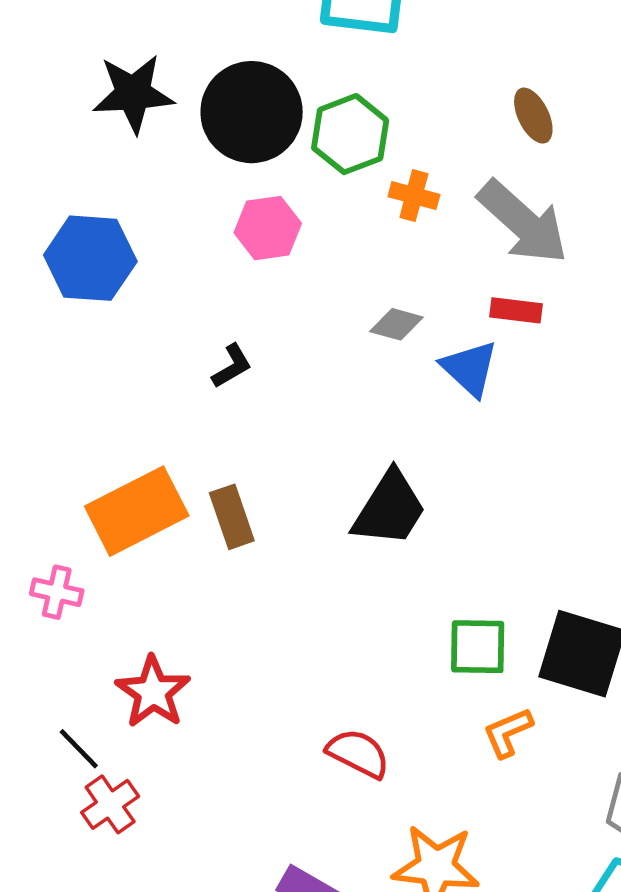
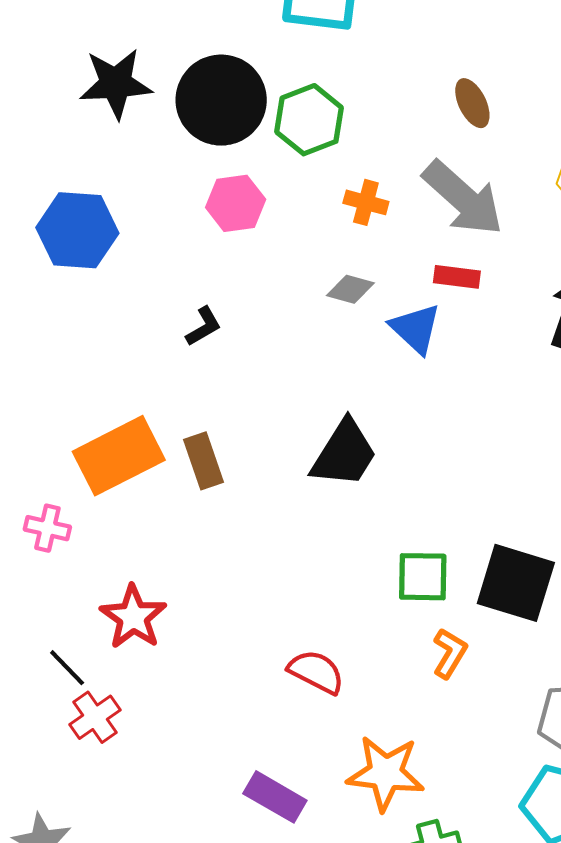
orange cross: (414, 196) -> (366, 202), moved
orange L-shape: (508, 733) -> (450, 653), turned 144

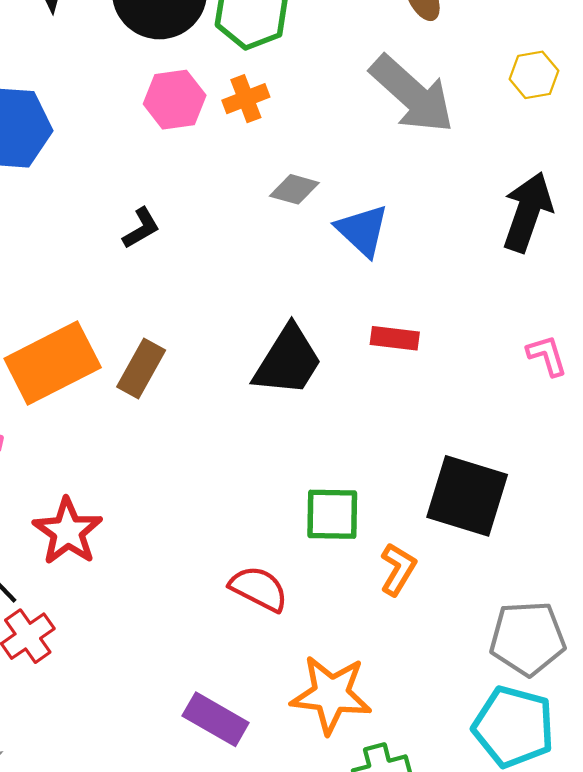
orange cross: (366, 202) -> (246, 99), moved, turned -36
red rectangle: (457, 277) -> (395, 338), moved
brown rectangle: (204, 461) -> (141, 368), turned 48
green square: (423, 577) -> (332, 514), moved

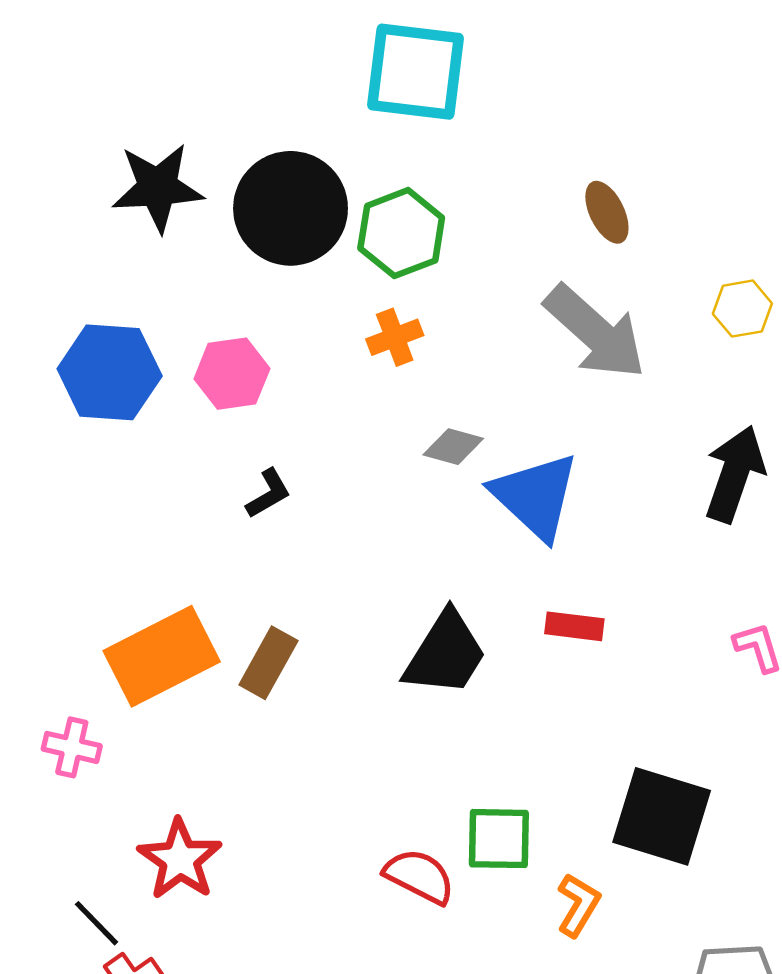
pink hexagon: (175, 100) -> (232, 374), moved
blue triangle: (362, 230) -> (535, 496), size x1.4
red semicircle: (259, 589) -> (419, 876), moved

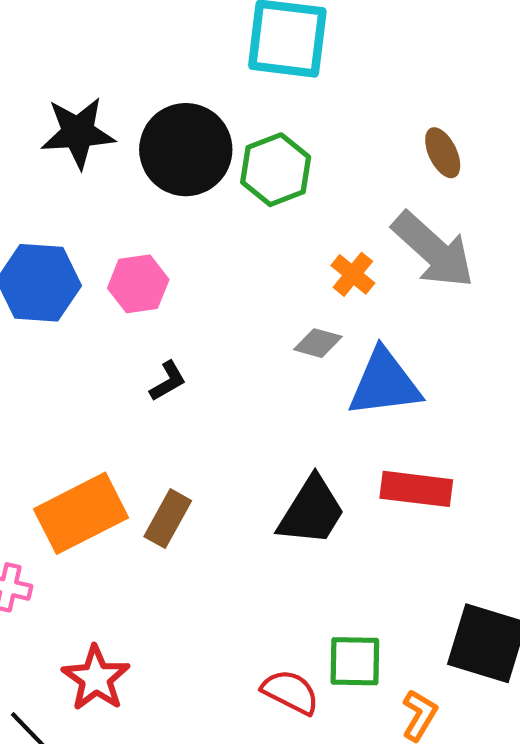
orange cross: (395, 337) -> (353, 274), moved, turned -30
blue triangle: (535, 496) -> (385, 383), turned -50
red rectangle: (574, 626) -> (416, 489), size x1.5

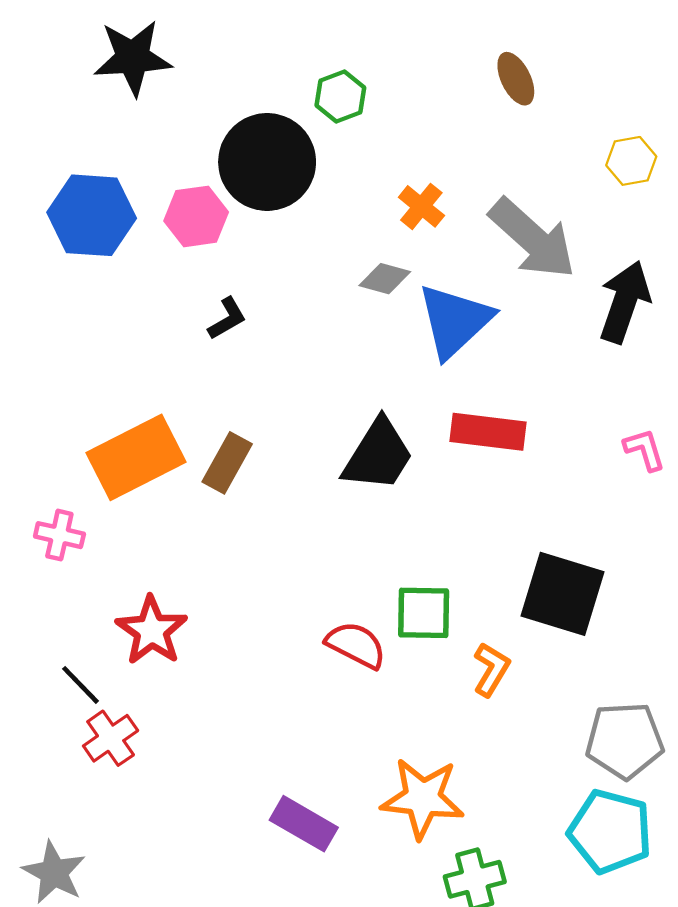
black circle: (186, 150) -> (267, 162), moved
green hexagon: (276, 170) -> (340, 96), size x0.7
gray arrow: (433, 250) -> (532, 239), moved
blue triangle: (385, 383) -> (455, 321), turned -36

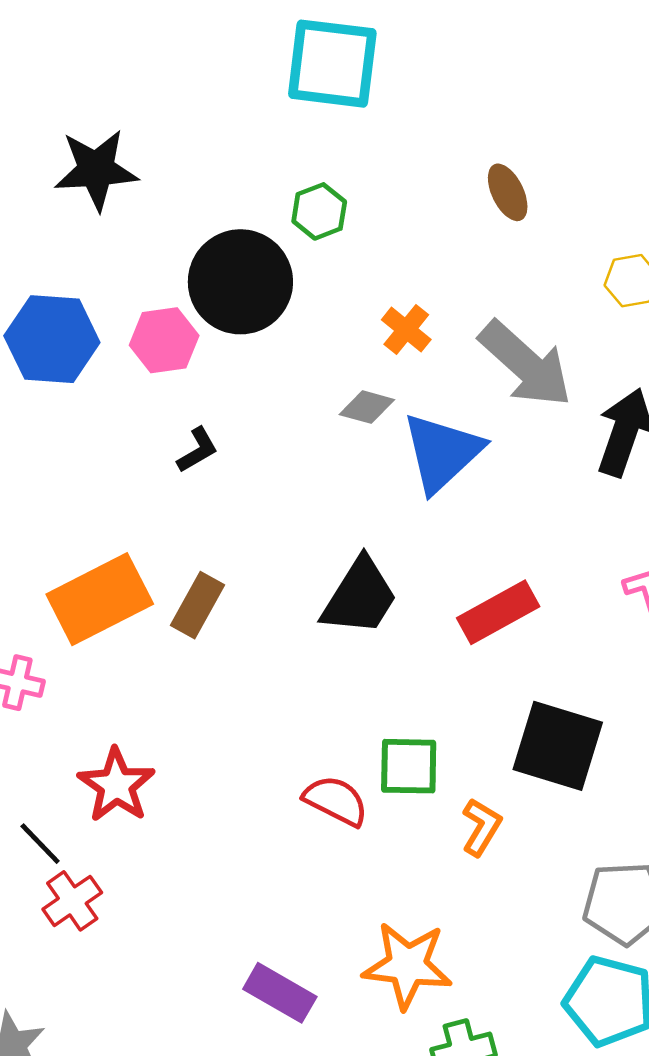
red rectangle: (488, 432) -> (498, 612), moved, turned -36

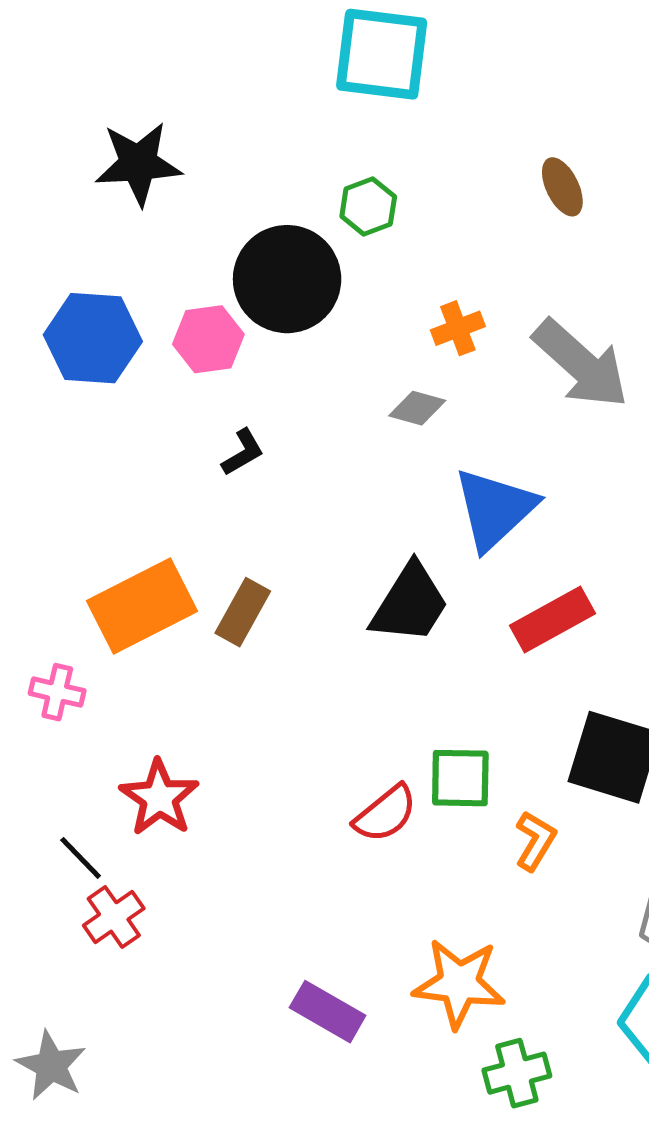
orange cross: (406, 330) -> (458, 328), turned 30
blue triangle: (442, 452) -> (495, 509), moved
red semicircle: (336, 801) -> (385, 814), turned 114

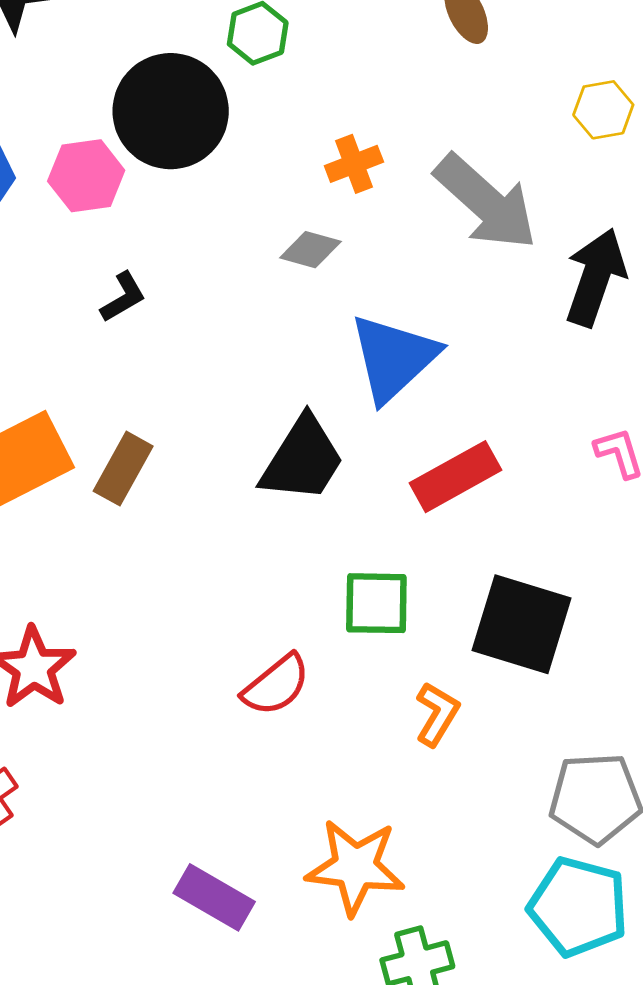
green square: (460, 778) -> (376, 603), moved

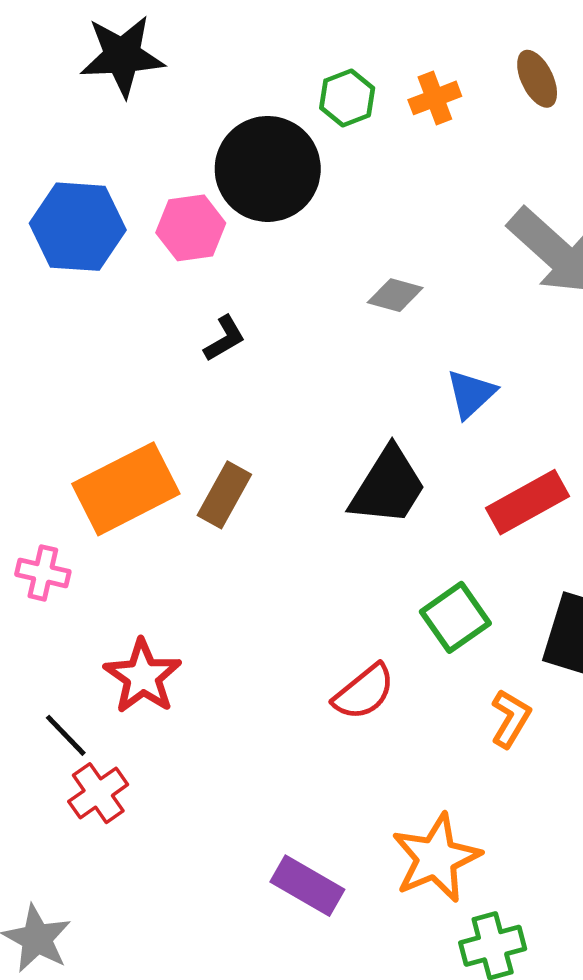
orange cross: (354, 164) -> (435, 98), moved
blue triangle: (394, 358) -> (471, 394), size x0.6
green square: (376, 603) -> (455, 617), turned -36
orange star: (355, 867) -> (436, 858), turned -30

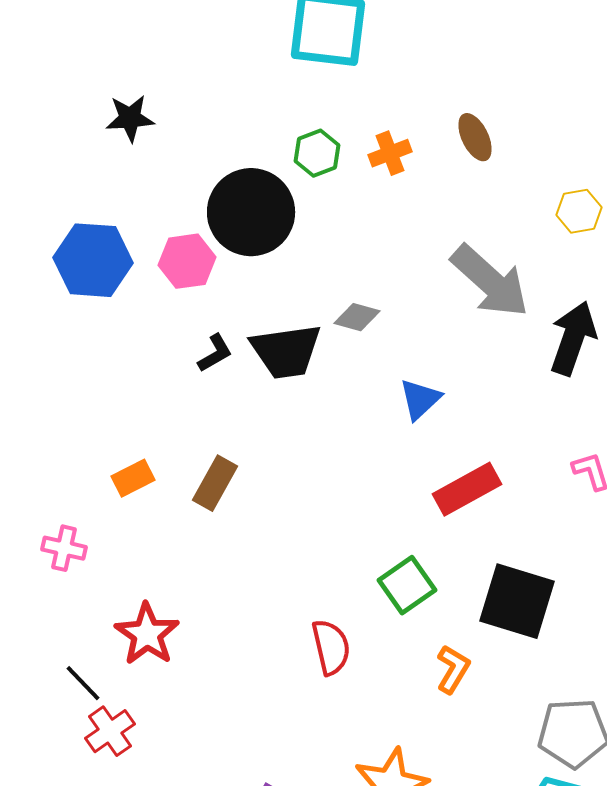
black star: (122, 56) -> (130, 118), size x0.7
black trapezoid: (388, 486) -> (286, 351), moved, turned 50
orange rectangle: (126, 489) -> (133, 478), size x0.5
red semicircle: (364, 692) -> (331, 647), turned -64

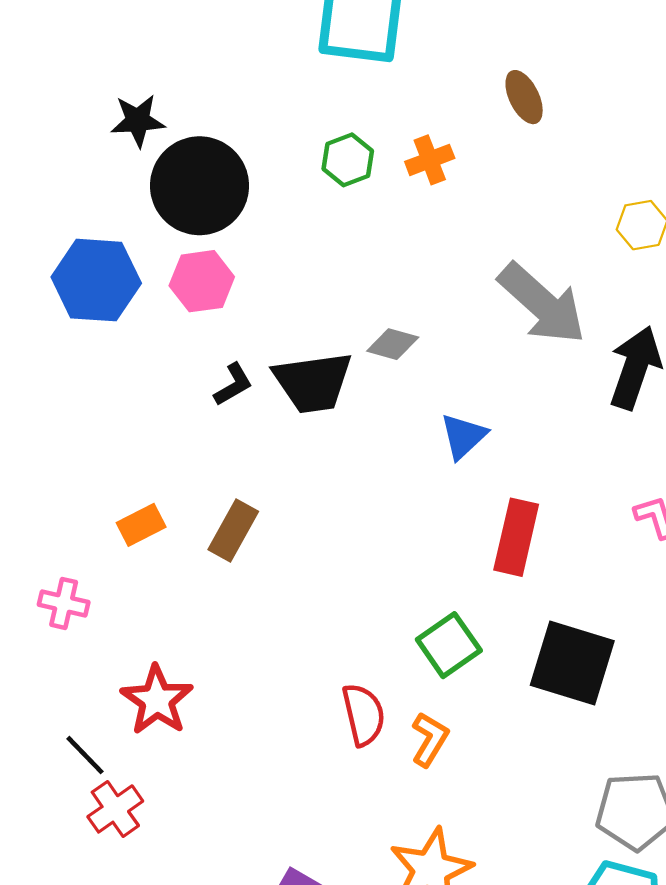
brown ellipse: (475, 137) -> (524, 97), moved
black circle: (251, 212) -> (200, 186), moved
red rectangle: (467, 489) -> (516, 537), turned -48
orange L-shape: (453, 669) -> (430, 739), moved

